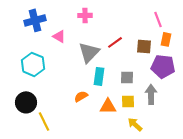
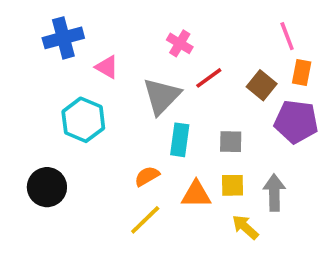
pink cross: (85, 15) -> (180, 43), moved, turned 32
brown square: (144, 46) -> (262, 85), turned 35
cyan hexagon: (33, 64) -> (83, 120), moved
gray arrow: (151, 94) -> (274, 193), moved
yellow line: (44, 121) -> (145, 220), moved, turned 72

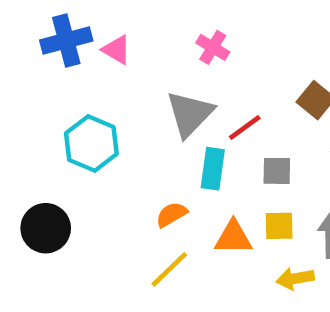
pink triangle: (107, 67) -> (117, 50), moved
red line: (209, 78) -> (245, 127), moved
yellow arrow: (245, 227) -> (295, 279), turned -52

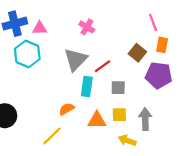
pink triangle: (117, 50) -> (40, 28), turned -32
cyan hexagon: (91, 144) -> (27, 54), moved
yellow line: (169, 269) -> (52, 136), moved
yellow arrow: (295, 279) -> (127, 140), turned 30

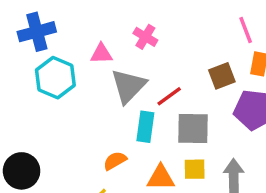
pink triangle: (40, 28) -> (101, 54), moved
brown square: (137, 53) -> (222, 76), turned 30
gray square: (118, 88) -> (193, 128), size x1.5

